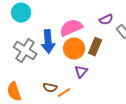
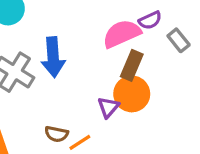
pink semicircle: (71, 28) -> (122, 34), moved
orange circle: (74, 49) -> (132, 94), moved

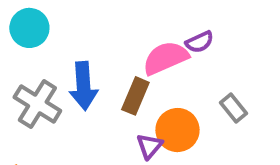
gray rectangle: (179, 40) -> (234, 108), moved
brown rectangle: (132, 65) -> (135, 96), moved

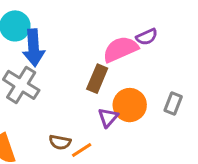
blue arrow: (83, 86) -> (34, 48), moved
gray rectangle: (234, 108) -> (173, 103), moved, turned 60

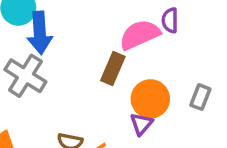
purple semicircle: (147, 37) -> (170, 20), turned 115
purple triangle: (108, 117) -> (141, 124), moved

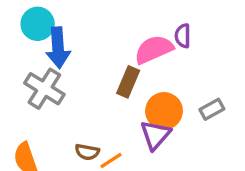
gray rectangle: (200, 97) -> (212, 109), turned 40
purple triangle: (141, 124) -> (155, 135), size x1.4

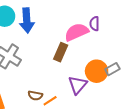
blue arrow: (58, 48) -> (27, 20), moved
orange circle: (164, 111) -> (97, 71), moved

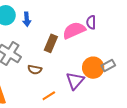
blue arrow: (27, 20) -> (27, 19), size x0.6
brown rectangle: (61, 52) -> (51, 43), moved
brown semicircle: (35, 95) -> (35, 70), moved

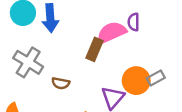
blue arrow: (27, 19) -> (50, 18), size x1.5
brown rectangle: (51, 43) -> (95, 49), moved

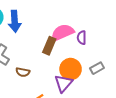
purple semicircle: (134, 22) -> (82, 38), moved
orange circle: (136, 81) -> (71, 69), moved

